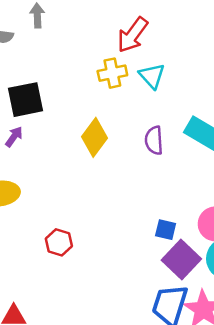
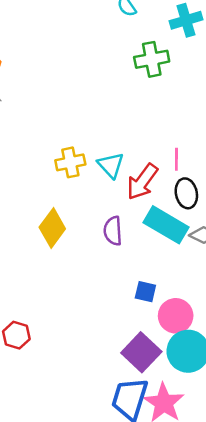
red arrow: (133, 35) -> (142, 182), moved
blue square: (166, 230) -> (145, 292), moved

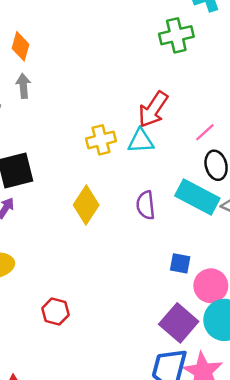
pink line: (176, 159) -> (205, 132), turned 50
cyan triangle: (111, 165) -> (141, 141), turned -48
red arrow: (142, 182) -> (153, 109), moved

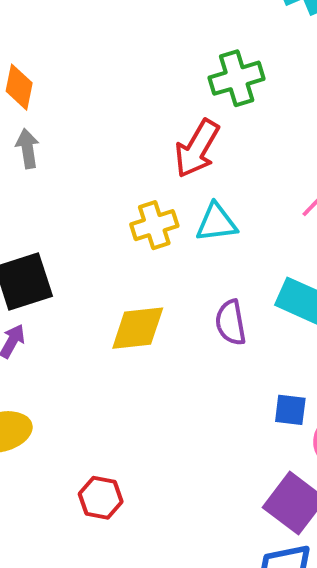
green cross: (176, 35) -> (237, 78), moved
red arrow: (153, 109) -> (197, 149), moved
yellow diamond: (86, 205) -> (138, 328), turned 54

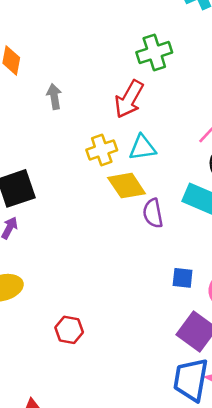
gray arrow: (27, 149) -> (54, 97), moved
yellow diamond: (138, 328) -> (127, 186), moved, turned 63
blue square: (290, 410) -> (183, 278), moved

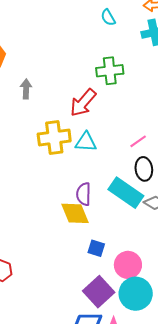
yellow cross: (102, 150) -> (54, 137), size x1.4
yellow diamond: (127, 186) -> (75, 213), moved

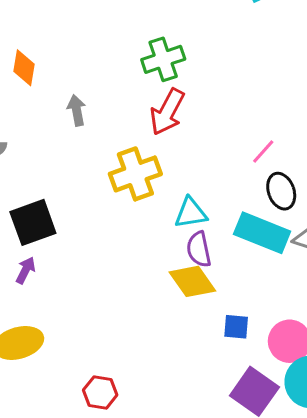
green cross: (110, 71) -> (163, 59), moved
cyan triangle: (86, 142) -> (191, 213), moved

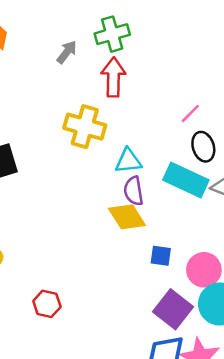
gray arrow: (77, 110) -> (67, 52), moved, turned 45
red arrow: (167, 112) -> (113, 77), turned 150
yellow cross: (135, 174) -> (85, 127), turned 33

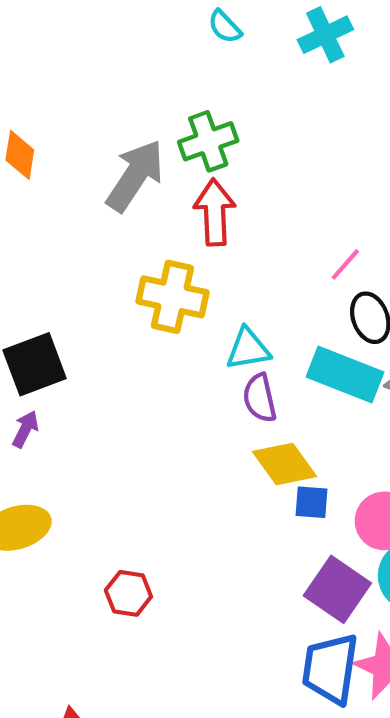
gray arrow: (67, 52) -> (135, 176), size x1.8
yellow diamond: (127, 217) -> (285, 464), moved

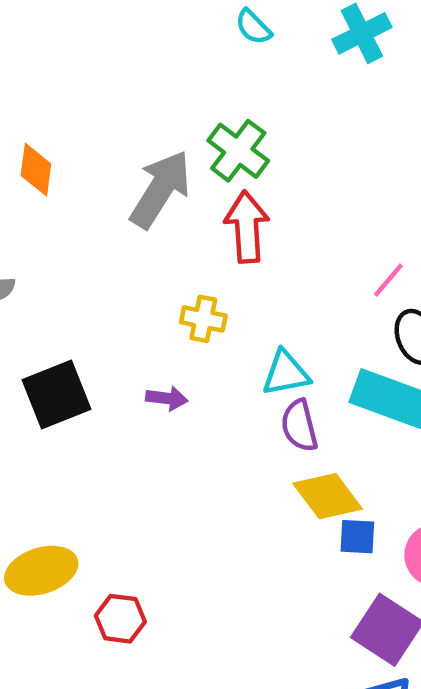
green cross: (208, 141) -> (238, 151), turned -32
yellow cross: (172, 297) -> (203, 319), size x0.6
purple arrow: (25, 429) -> (167, 398), moved, turned 72
red hexagon: (128, 593) -> (120, 619), moved

